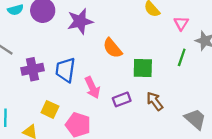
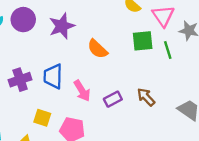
pink triangle: (181, 23) -> (163, 16), size x1.5
green line: (182, 57) -> (168, 50), turned -30
green square: (143, 68) -> (143, 41), moved

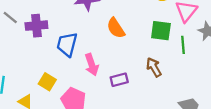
purple cross: (20, 80) -> (36, 26), moved
brown arrow: (146, 97) -> (154, 67), moved

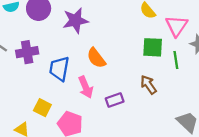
orange semicircle: (116, 28) -> (96, 58), moved

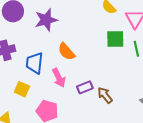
brown arrow: (148, 85) -> (105, 95), moved
yellow square: (42, 108) -> (22, 89), moved

